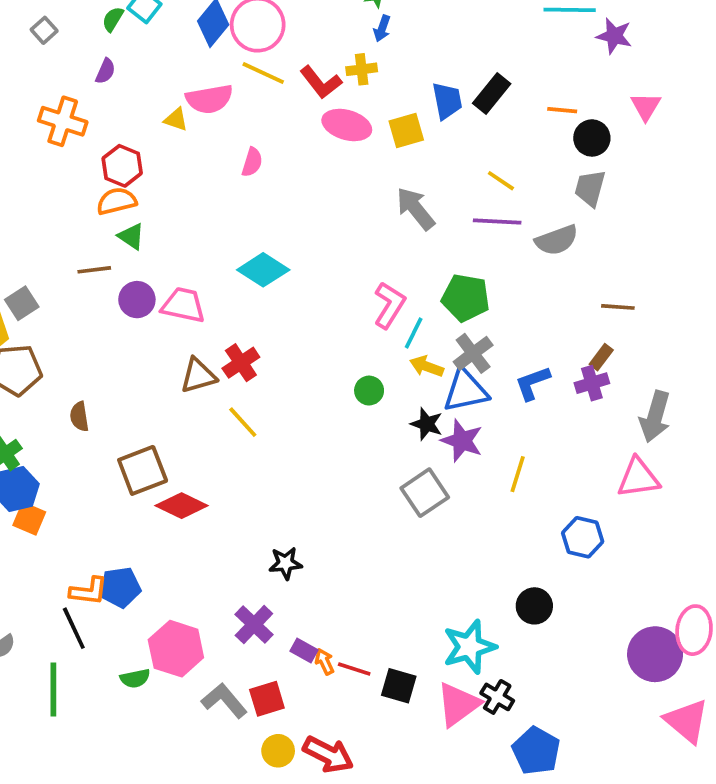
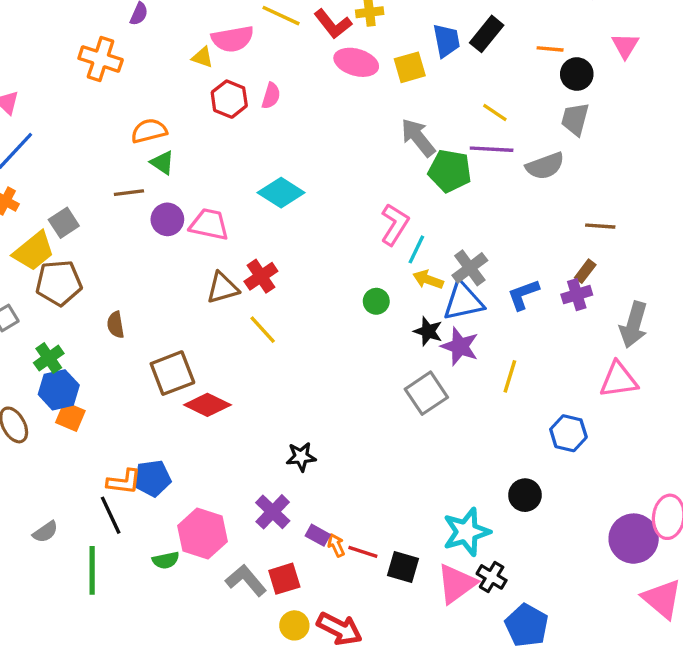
red hexagon: (122, 166) -> (229, 99), moved
green pentagon: (466, 298) -> (450, 171), moved

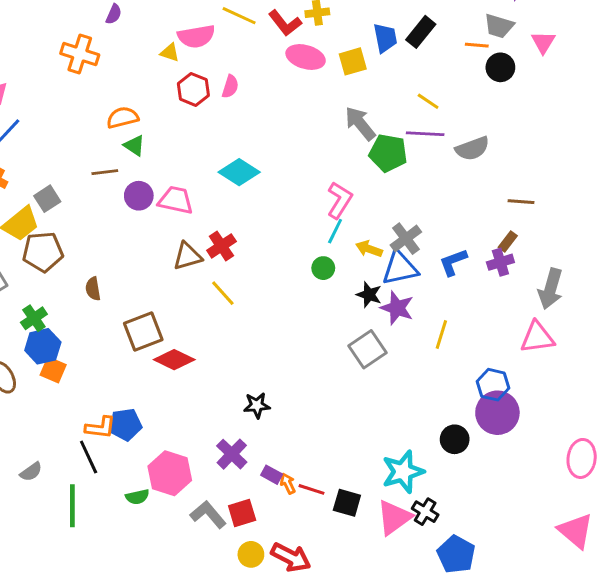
gray trapezoid: (575, 119) -> (499, 26), moved, turned -88
cyan line: (416, 249) -> (335, 231), moved
purple circle: (634, 539) -> (497, 413), moved

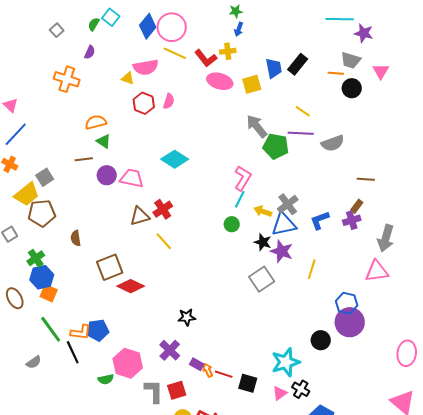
green line: (72, 506) -> (51, 329), moved, turned -36
gray L-shape: (208, 515) -> (154, 391), turned 40
pink triangle: (394, 518) -> (280, 393), size x0.6

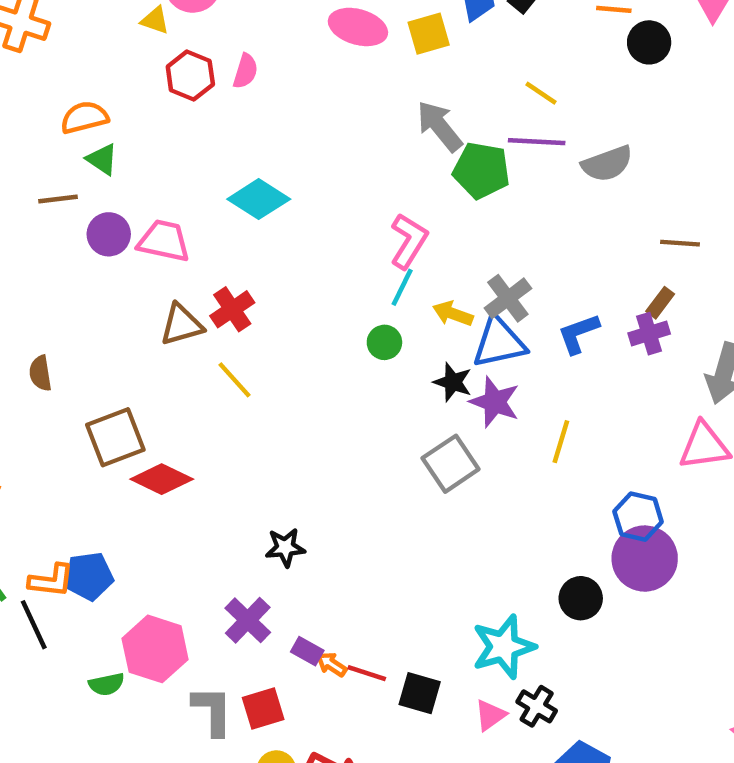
orange arrow: (208, 370) -> (331, 664), turned -32

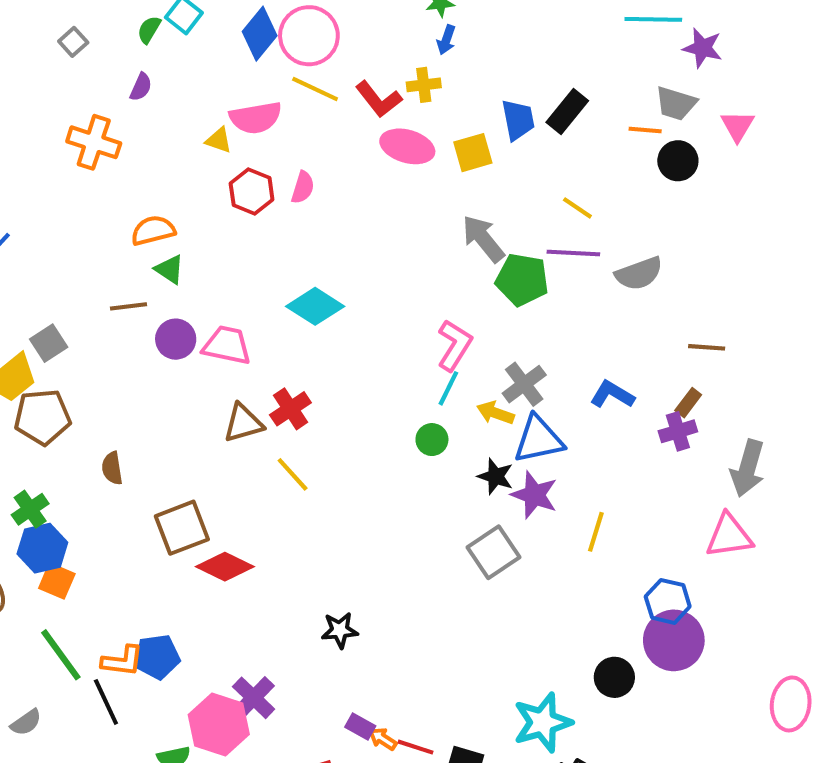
gray cross: (508, 298) -> (524, 384), moved
blue L-shape: (579, 334) -> (612, 394), moved, turned 51
purple cross: (248, 620) -> (254, 698), moved

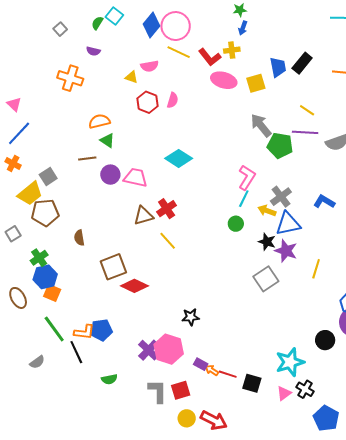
purple semicircle: (141, 87) -> (93, 51), turned 80
pink semicircle: (256, 118) -> (150, 66), size x0.7
pink hexagon: (219, 724) -> (169, 349), moved

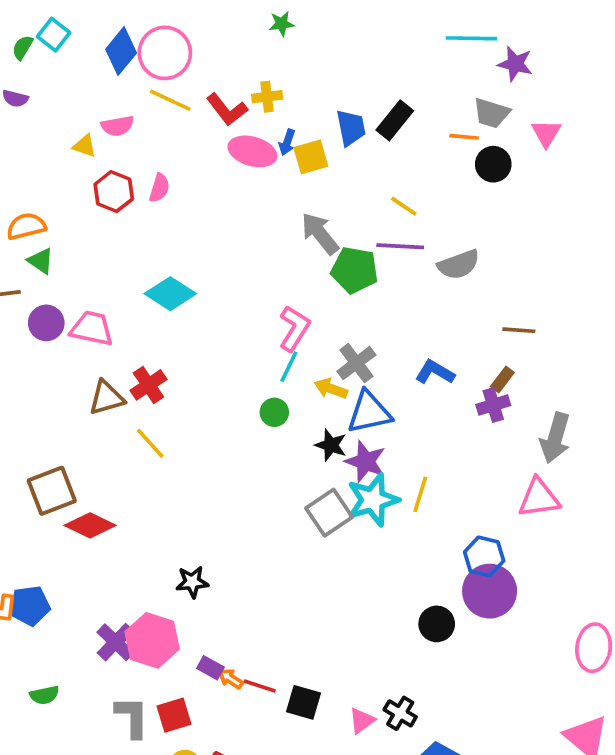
blue arrow: (243, 28) -> (287, 142), moved
cyan star: (290, 362) -> (373, 500), moved

